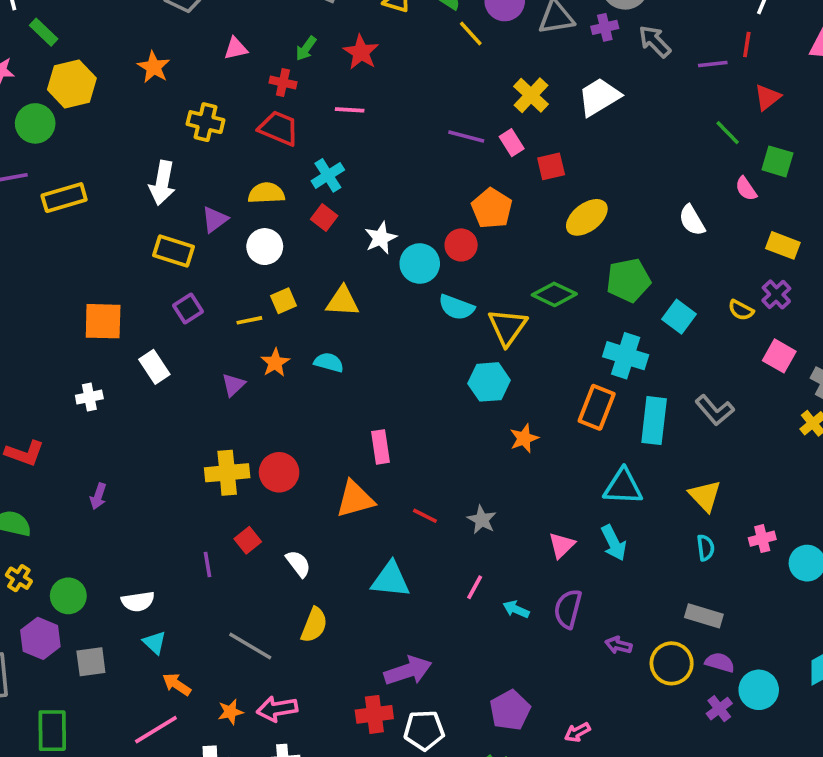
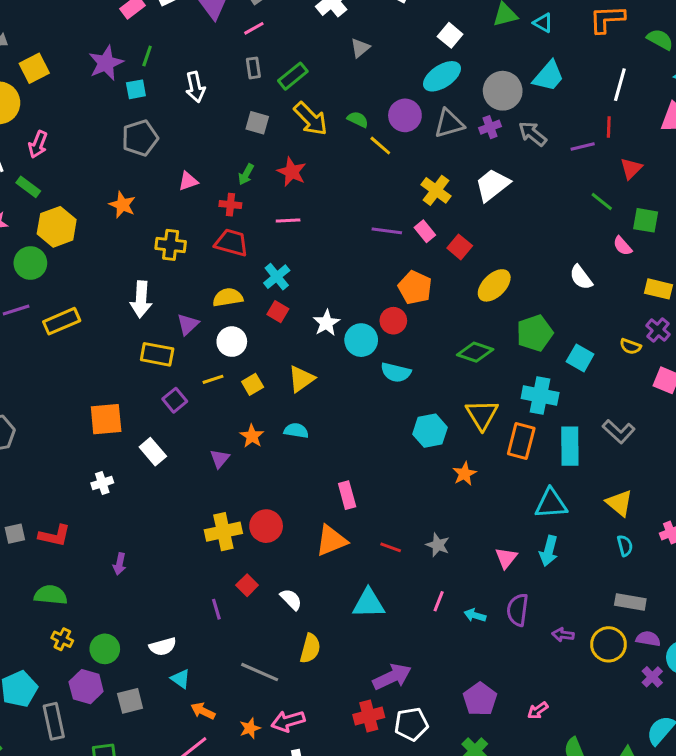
red square: (551, 166) -> (460, 247), turned -30
yellow triangle: (343, 301) -> (301, 379), turned -32
yellow line: (249, 320) -> (213, 379), moved
yellow triangle: (507, 327) -> (482, 415), moved
cyan arrow: (614, 543) -> (549, 551), turned 48

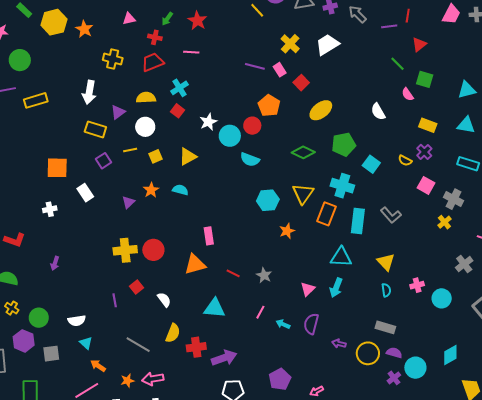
yellow hexagon: (57, 227) -> (54, 22), moved
red trapezoid: (231, 243) -> (153, 62), turned -45
red cross: (369, 716) -> (196, 347), moved

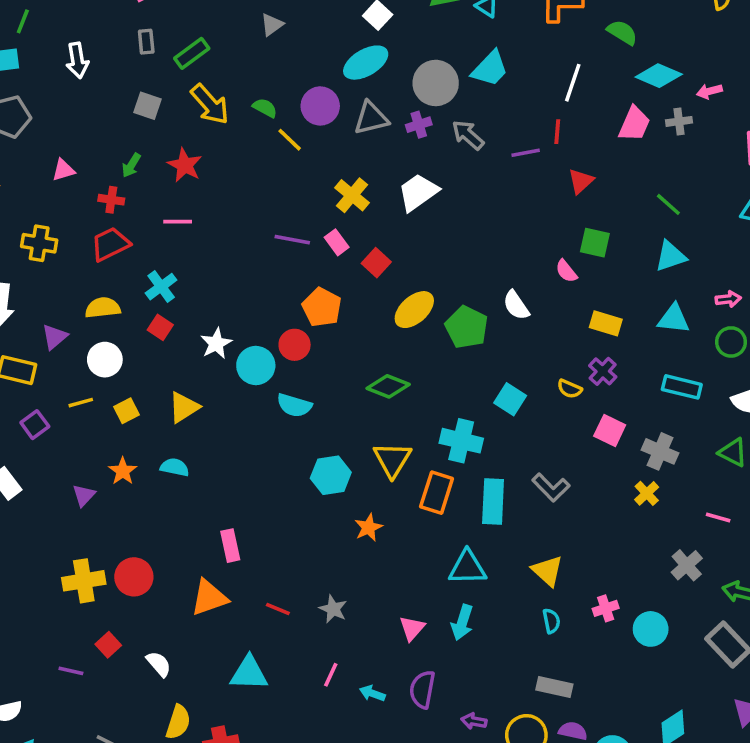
green line: (397, 64) -> (668, 204), moved
green pentagon: (344, 144) -> (467, 327), moved, turned -30
purple line: (115, 300) -> (71, 671), turned -64

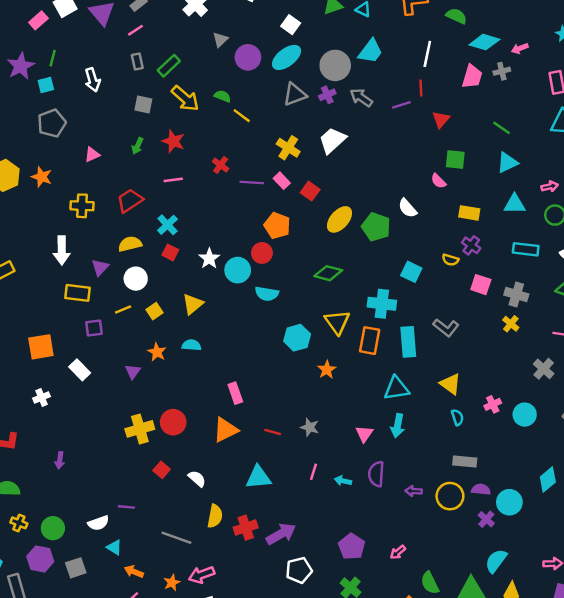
purple circle: (320, 106) -> (248, 57), moved
red cross: (111, 200) -> (221, 165), moved, turned 35
purple square: (35, 425) -> (94, 328), turned 36
purple line: (71, 671) -> (126, 507), moved

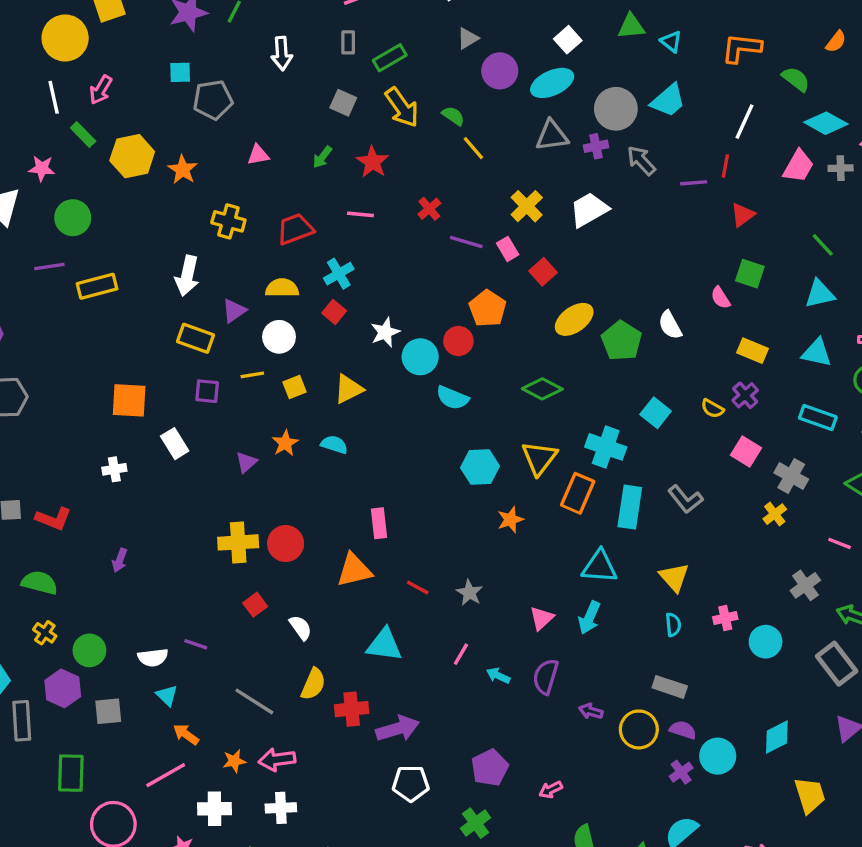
cyan square: (46, 85) -> (180, 72), moved

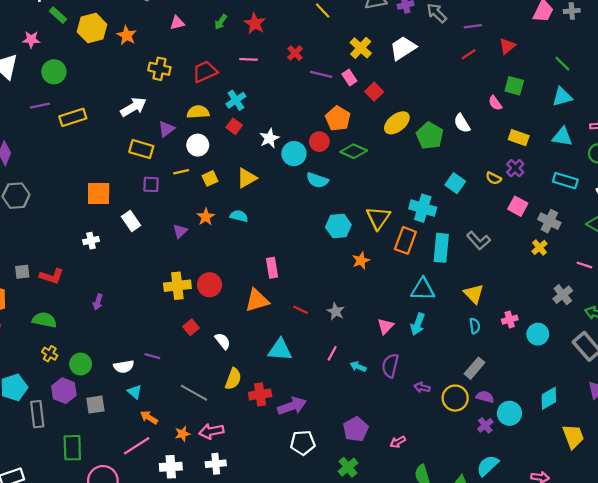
red line: (725, 166) -> (469, 54), moved, turned 49
white arrow: (187, 276) -> (133, 107), turned -130
green diamond: (542, 389) -> (354, 151), moved
gray rectangle: (670, 687) -> (475, 368), turned -65

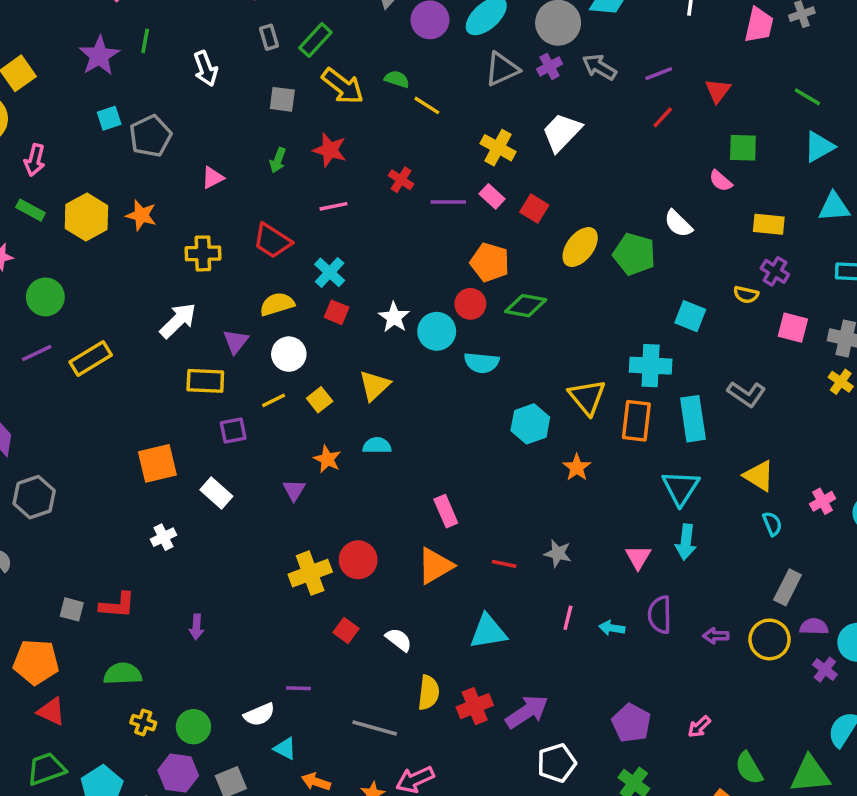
red trapezoid: (205, 72) -> (272, 241), turned -110
gray square: (22, 272) -> (72, 609), turned 35
cyan triangle: (423, 289) -> (681, 488), turned -45

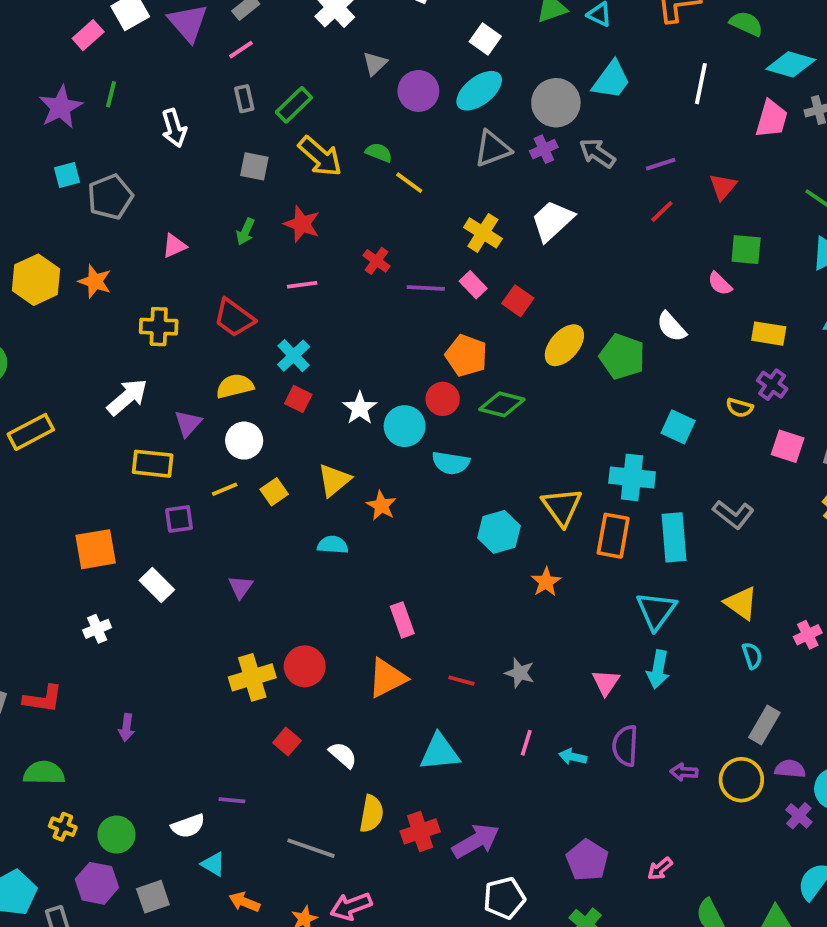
orange star: (327, 459) -> (381, 505), moved

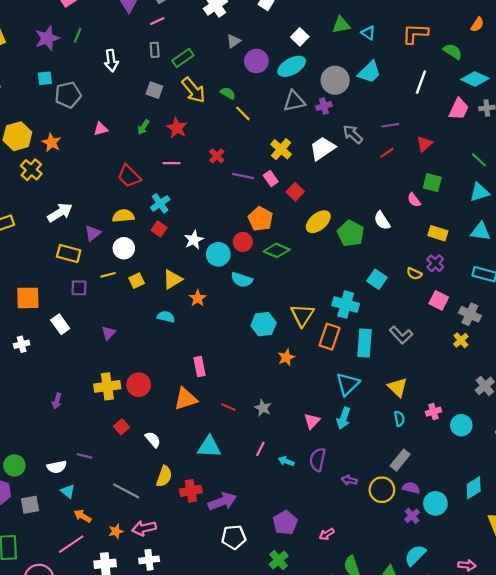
gray arrow: (597, 153) -> (353, 134), moved
yellow cross: (159, 327) -> (31, 170), moved, turned 30
purple arrow: (126, 728) -> (57, 401), moved

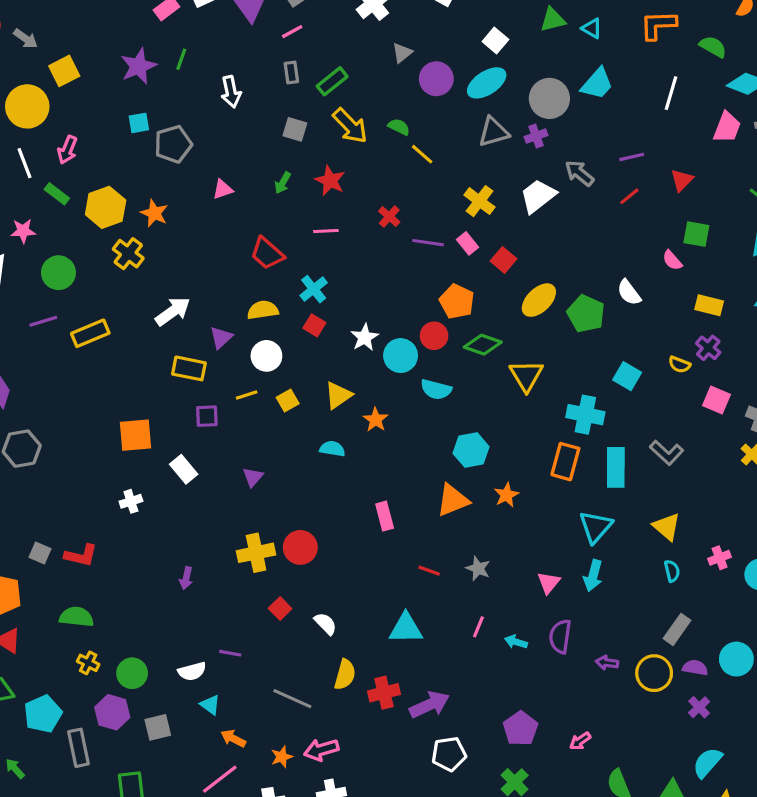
yellow triangle: (302, 315) -> (526, 376), moved
orange triangle: (185, 399) -> (453, 500), moved
cyan circle: (435, 503) -> (736, 659), moved

